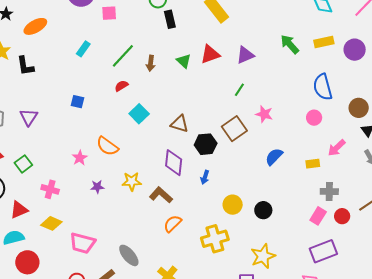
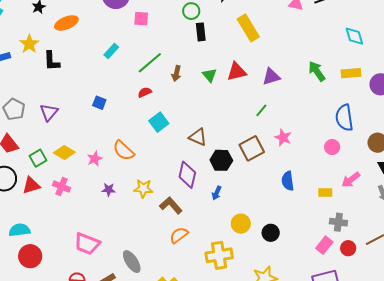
blue semicircle: (274, 157) -> (288, 181), turned -60
red triangle: (19, 210) -> (31, 185), moved
yellow diamond: (51, 223) -> (64, 152), moved

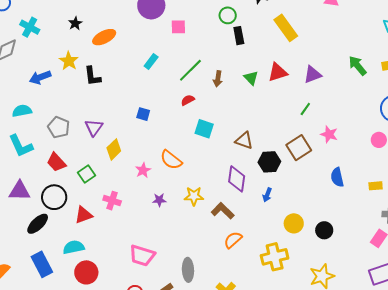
cyan square: (159, 122) -> (204, 129), turned -30
yellow diamond: (64, 152) -> (114, 149), moved, turned -70
red triangle: (31, 185) -> (84, 215), moved
gray ellipse: (132, 262) -> (188, 270), turned 35

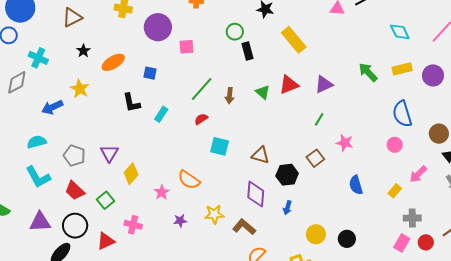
cyan rectangle: (151, 62) -> (161, 114), moved
black L-shape: (92, 76) -> (131, 103), moved
blue square: (143, 114) -> (150, 73), moved
brown square: (299, 148) -> (315, 158), size x0.7
yellow rectangle: (376, 186) -> (395, 191), turned -40

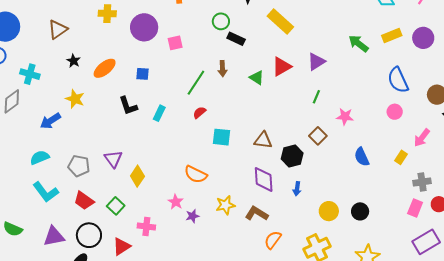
black rectangle: (247, 51) -> (236, 39), turned -42
brown arrow: (230, 96) -> (222, 69), moved
pink star: (162, 192) -> (176, 202), moved

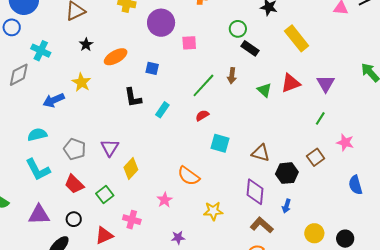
purple triangle: (316, 62) -> (326, 84), turned -36
brown L-shape: (257, 214) -> (262, 225), moved
purple star: (192, 216) -> (178, 238), moved
black circle: (89, 235) -> (74, 219), size x0.6

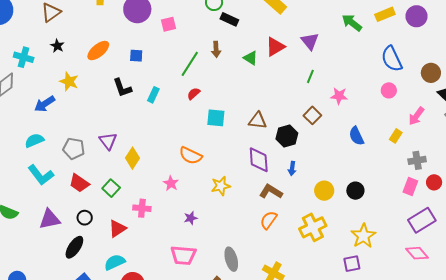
black star: (86, 45) -> (57, 46), moved

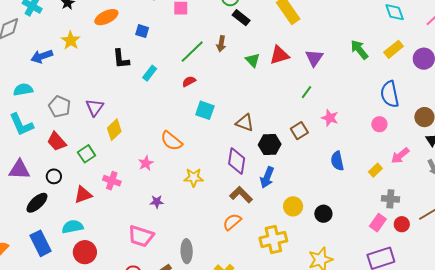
yellow rectangle: (385, 14) -> (394, 49), turned -30
blue arrow: (292, 169) -> (267, 177), size x1.5

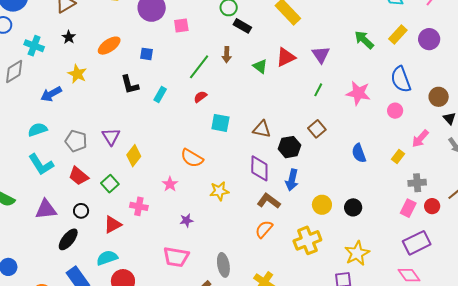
pink star: (330, 118) -> (358, 93), moved, size x1.4

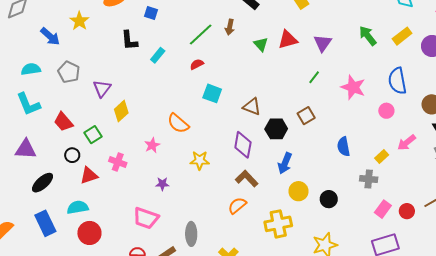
blue arrow: (51, 94) -> (50, 36), turned -120
gray pentagon: (76, 141) -> (69, 72), moved
blue arrow: (292, 180) -> (285, 163), moved
gray cross: (417, 183) -> (369, 179), moved
black circle: (81, 211) -> (72, 155), moved

